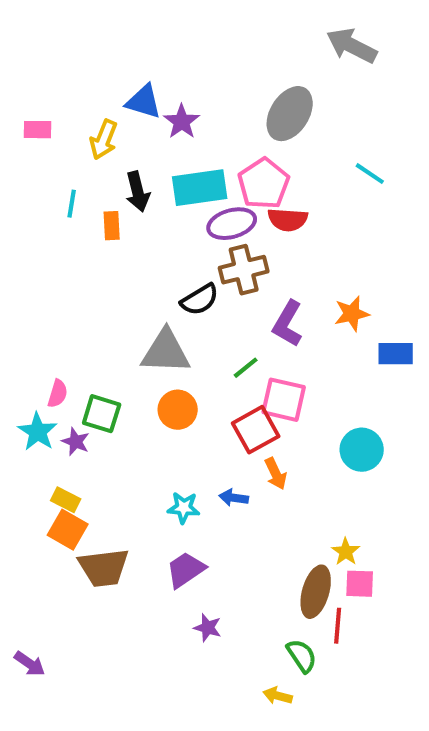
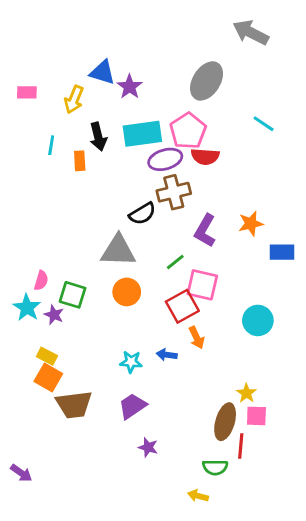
green semicircle: (302, 656) -> (215, 467), turned 125

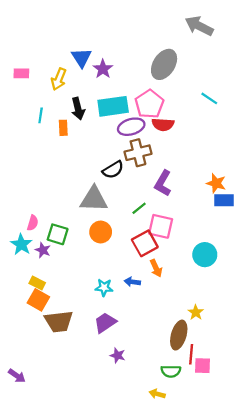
blue triangle: (102, 72) -> (81, 58), turned 40
orange star: (251, 224) -> (216, 183), moved, turned 30
pink square: (256, 416) -> (203, 366), moved

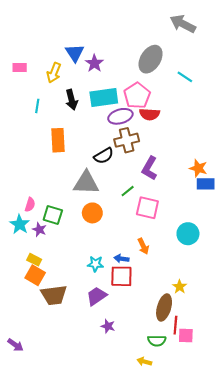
cyan line: (209, 98) -> (185, 77), moved
orange rectangle: (63, 128) -> (58, 140), moved, size x1.6
red square: (145, 243) -> (121, 276), moved, turned 30

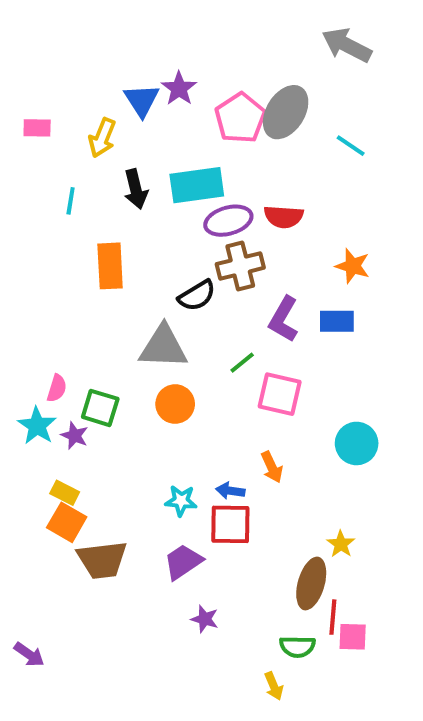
purple star: (94, 63) -> (179, 88), moved
pink pentagon: (137, 96) -> (240, 118), moved
orange star: (198, 168) -> (353, 266), moved
blue rectangle: (206, 184) -> (337, 321), moved
yellow arrow: (144, 362) -> (274, 686), turned -128

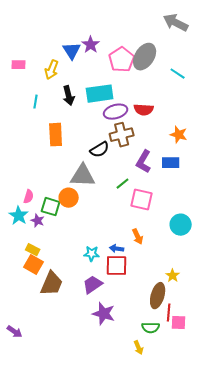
orange circle: (175, 404) -> (69, 198), moved
brown trapezoid: (102, 560) -> (52, 284), turned -60
purple star: (205, 619) -> (104, 314), size x1.6

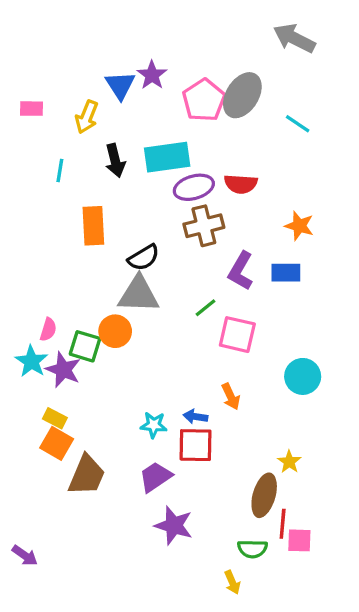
black semicircle: (100, 150) -> (144, 258), moved
purple star: (38, 221) -> (63, 370), size x1.5

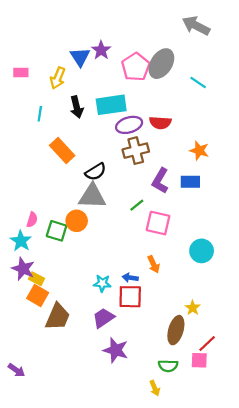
orange rectangle: (93, 226) -> (62, 151), turned -40
purple star: (63, 370) -> (23, 269), moved
red line: (283, 524) -> (207, 343), moved, turned 42

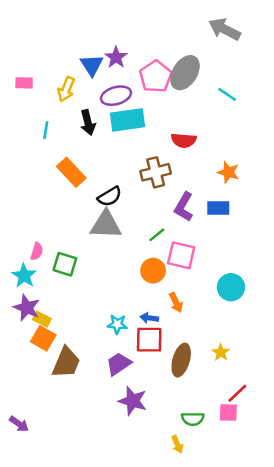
purple ellipse: (129, 125) -> (116, 96), moved
orange circle: (77, 221) -> (153, 271), moved
brown ellipse: (176, 330) -> (181, 360), moved

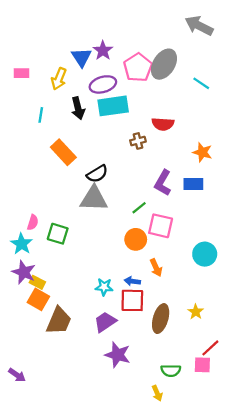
brown cross: (156, 172) -> (138, 141), moved, size x0.6

